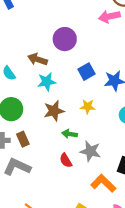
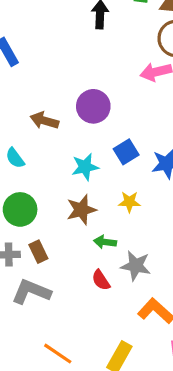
brown arrow: (38, 59) -> (44, 121), moved
cyan star: (47, 82) -> (85, 167), moved

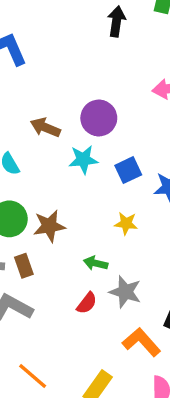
cyan star: (85, 167) -> (83, 160), moved
brown star: (81, 210) -> (49, 226), moved
red semicircle: (101, 280) -> (87, 303), turned -115

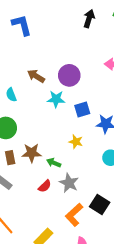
brown star: (49, 226) -> (32, 153), moved
orange L-shape: (141, 342) -> (74, 215), turned -100

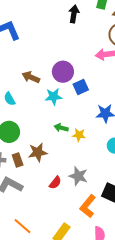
blue square: (82, 110) -> (81, 87), moved
green arrow: (54, 163) -> (61, 128), moved

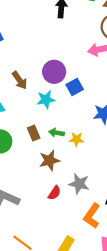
brown arrow: (31, 77) -> (20, 80), turned -144
brown star: (38, 152) -> (49, 160), moved
brown rectangle: (18, 160) -> (34, 133), moved

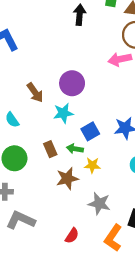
blue square: (75, 87) -> (90, 131), moved
yellow star: (77, 139) -> (92, 165), moved
red semicircle: (55, 193) -> (72, 236), moved

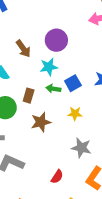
brown rectangle: (50, 149) -> (29, 96), moved, turned 40
green arrow: (75, 149) -> (53, 89), moved
brown star: (67, 179) -> (41, 122), moved

